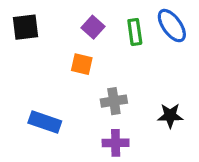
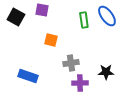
black square: (26, 27) -> (16, 17), turned 36
purple square: (93, 27) -> (42, 10), moved, turned -32
purple cross: (116, 143) -> (80, 83), moved

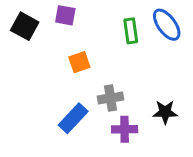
orange square: (51, 40) -> (79, 62), turned -32
blue rectangle: (28, 76) -> (73, 118), moved, turned -66

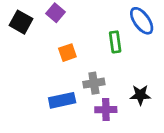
purple square: (65, 15) -> (55, 13), turned 30
green rectangle: (131, 31) -> (115, 42), moved
blue rectangle: (73, 118) -> (62, 100), turned 35

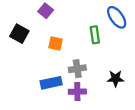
black square: (21, 22) -> (19, 34), moved
orange square: (67, 53) -> (55, 44), turned 32
purple cross: (106, 110) -> (77, 92), moved

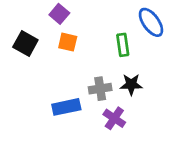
orange square: (55, 44) -> (68, 42), moved
black star: (116, 78) -> (131, 84), moved
purple cross: (77, 92) -> (114, 118), moved, turned 35

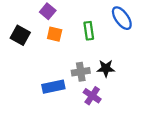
green rectangle: (123, 45) -> (89, 31), moved

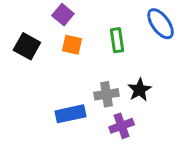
black star: (106, 68) -> (140, 90), turned -30
purple cross: (92, 96) -> (122, 126), turned 36

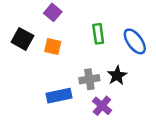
blue ellipse: (161, 24) -> (135, 41), moved
orange square: (72, 45) -> (53, 46), moved
purple cross: (122, 126) -> (102, 106), turned -30

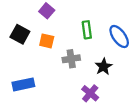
gray cross: (89, 79) -> (71, 59), moved
blue rectangle: (59, 96) -> (23, 84), moved

